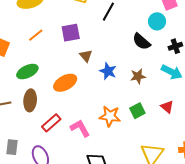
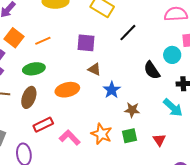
orange line: (36, 35) -> (43, 41), moved
brown triangle: (86, 56) -> (94, 69), turned -40
brown star: (138, 76) -> (132, 110), moved
pink L-shape: (80, 128) -> (70, 137), turned -30

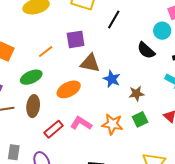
orange line: (43, 41) -> (46, 52), moved
brown triangle: (94, 69) -> (90, 63), size x1.5
pink L-shape: (70, 137) -> (81, 123), moved

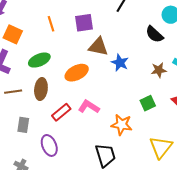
orange line: (46, 52) -> (51, 24), moved, turned -70
brown star: (136, 94) -> (159, 70), moved
orange star: (112, 124) -> (122, 125), moved
gray rectangle: (14, 152) -> (23, 125), moved

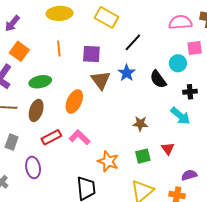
brown triangle: (98, 47) -> (101, 80), turned 30
blue star: (120, 63) -> (127, 73), moved
brown star: (159, 70) -> (140, 124), moved
orange ellipse: (77, 73) -> (74, 101), turned -50
green square: (148, 103) -> (143, 156), moved

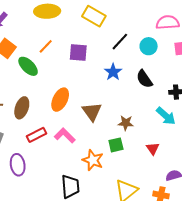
orange line: (59, 49) -> (46, 46), turned 49
cyan circle: (178, 63) -> (149, 46), moved
brown triangle: (101, 80) -> (92, 112), moved
green ellipse: (40, 82) -> (28, 66), moved, turned 55
green square: (143, 156) -> (116, 145), moved

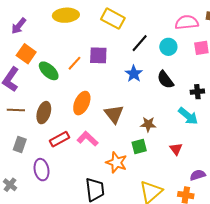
orange line: (46, 46) -> (74, 63), moved

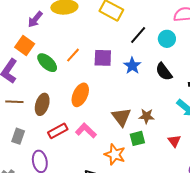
purple arrow: (19, 26) -> (35, 19), moved
purple square: (98, 55) -> (103, 58), moved
brown triangle: (114, 114) -> (121, 117), moved

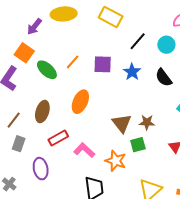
brown line: (14, 102) -> (14, 120), moved, turned -54
pink L-shape: (86, 131) -> (84, 150), moved

